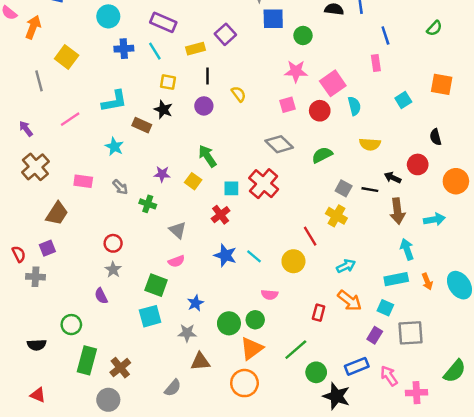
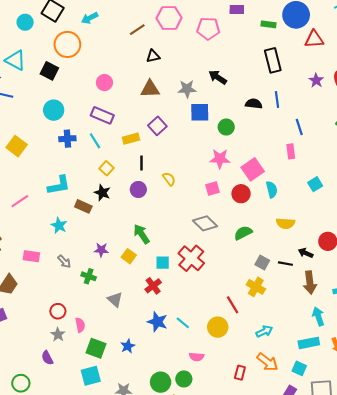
yellow square: (168, 82) -> (107, 168), turned 32
pink semicircle: (176, 261) -> (80, 325), moved, turned -80
blue star: (196, 303) -> (128, 346), moved

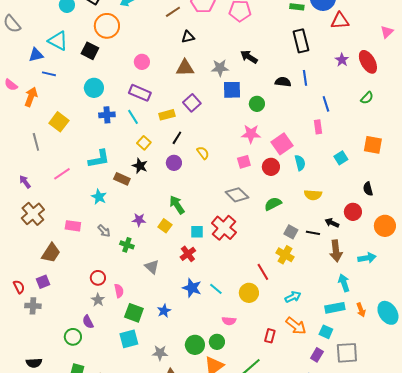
black line: (142, 163) -> (177, 138), turned 32
green circle: (21, 383) -> (73, 337), moved

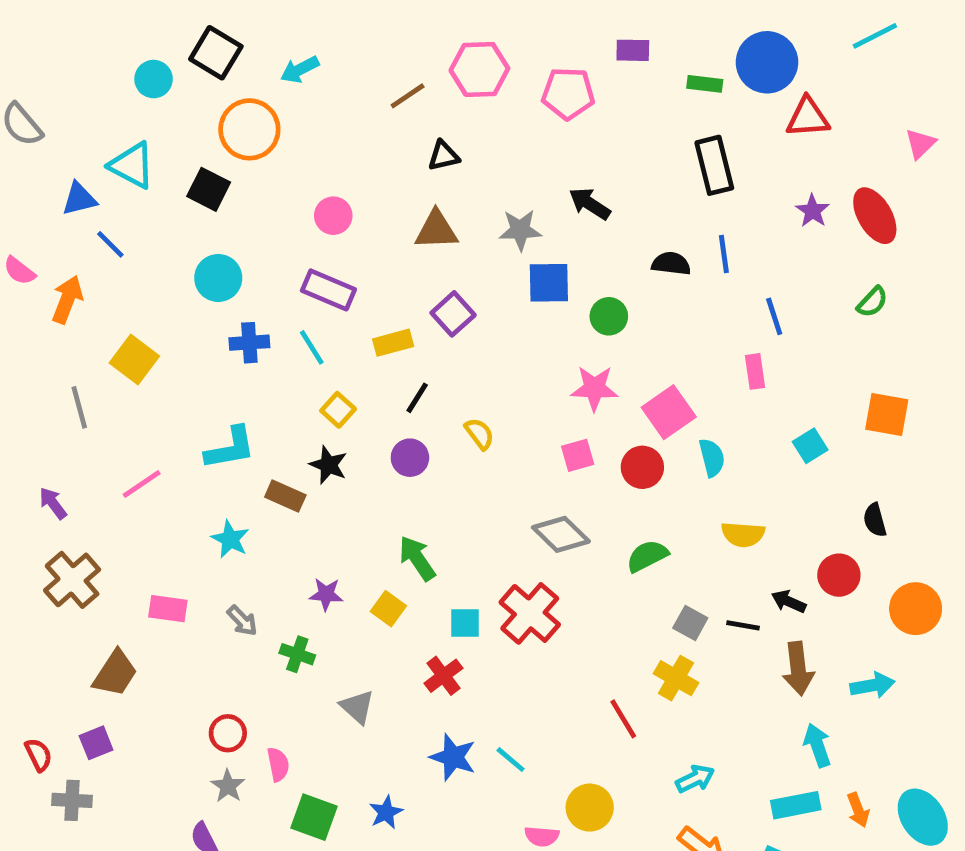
blue line: (49, 74) -> (110, 244), turned 32
yellow circle: (249, 293) -> (590, 808), moved

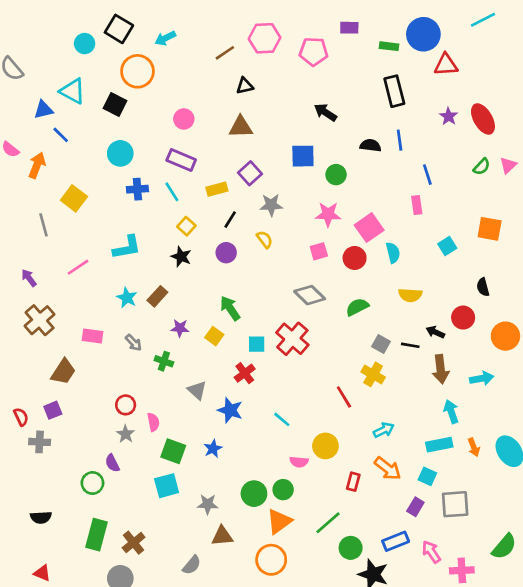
pink triangle: (920, 144) -> (508, 165), moved
gray star: (520, 230) -> (271, 205), moved
brown rectangle: (285, 496) -> (157, 296), moved, turned -72
blue star: (453, 757) -> (230, 410), moved

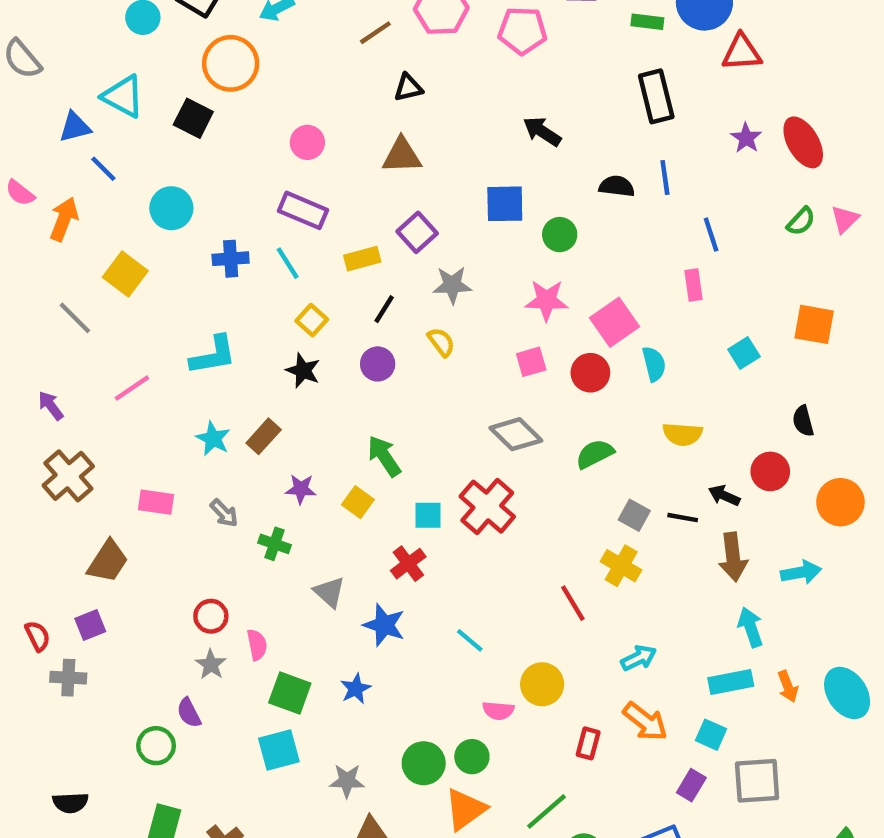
cyan circle: (120, 153) -> (171, 208), moved
gray line: (43, 225) -> (75, 318), turned -30

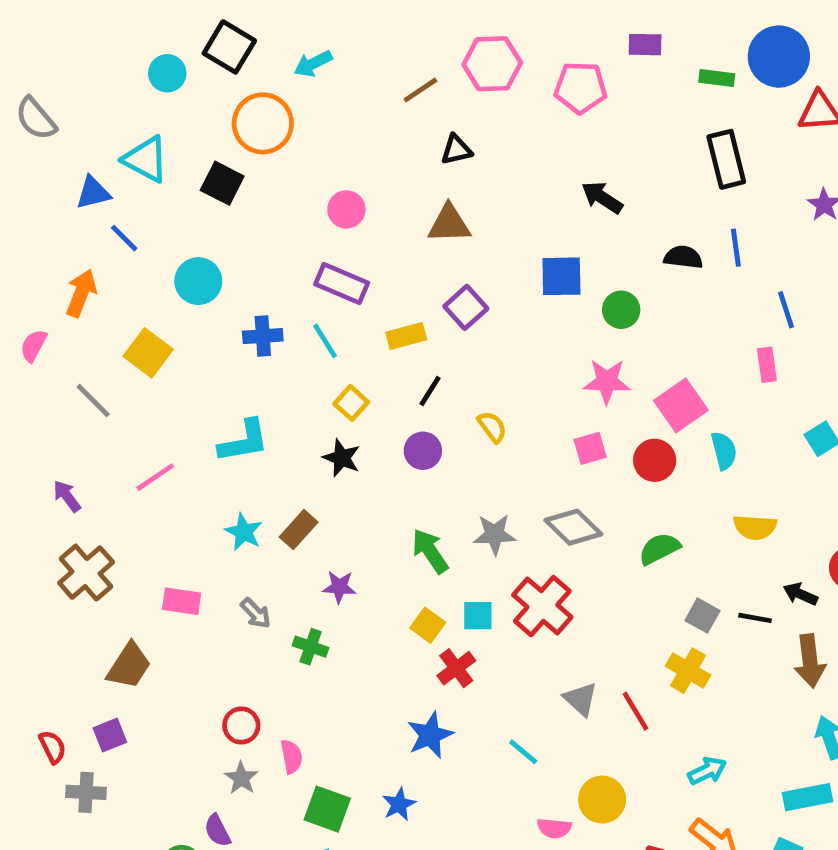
pink semicircle: (20, 193) -> (33, 346), moved, turned 80
gray star: (452, 285) -> (495, 534), moved
yellow square: (358, 502) -> (428, 625), moved
gray triangle: (329, 592) -> (581, 699), moved
blue star: (384, 625) -> (430, 735), turned 30

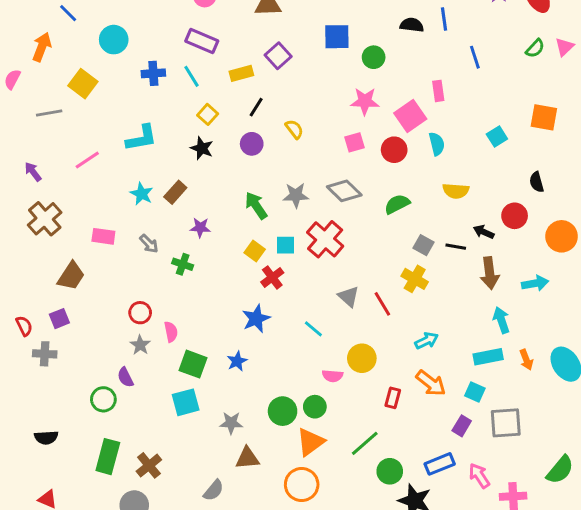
pink rectangle: (767, 365) -> (438, 91), moved
gray line: (93, 401) -> (49, 113), turned -55

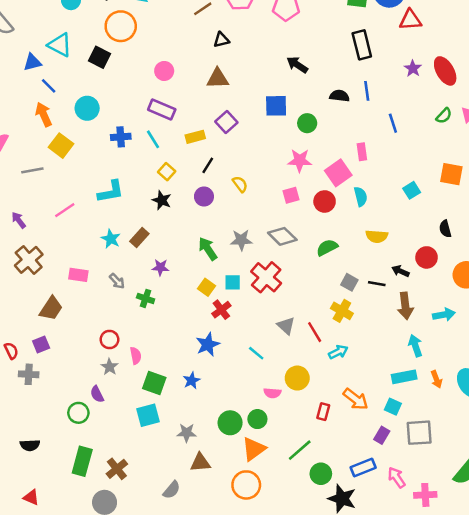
orange arrow: (42, 47) -> (44, 114), moved, turned -45
cyan arrow: (426, 341) -> (338, 352), moved

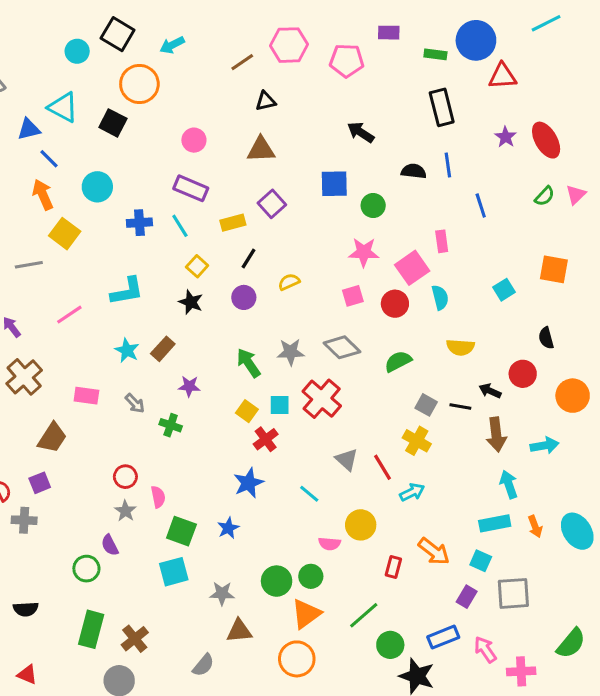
yellow semicircle: (240, 184) -> (289, 282), turned -77

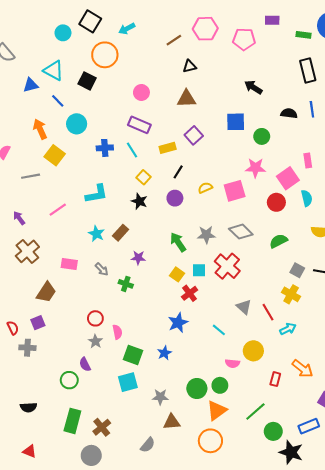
blue line: (49, 159) -> (58, 101), moved
pink square: (353, 296) -> (235, 191), moved, size x1.5

